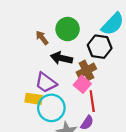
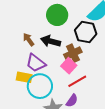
brown arrow: (42, 38) -> (29, 40), moved
red line: (92, 101) -> (77, 81), turned 66

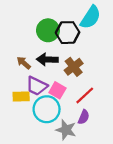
black hexagon: (86, 32) -> (68, 33), moved
pink square: (69, 66) -> (57, 90), moved
yellow rectangle: (24, 77) -> (21, 96), moved

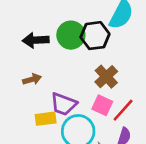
black arrow: (47, 59) -> (36, 40), moved
brown arrow: (24, 63) -> (32, 79), moved, turned 128
pink square: (57, 90) -> (102, 105), moved

